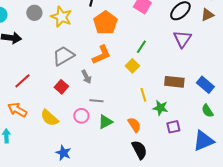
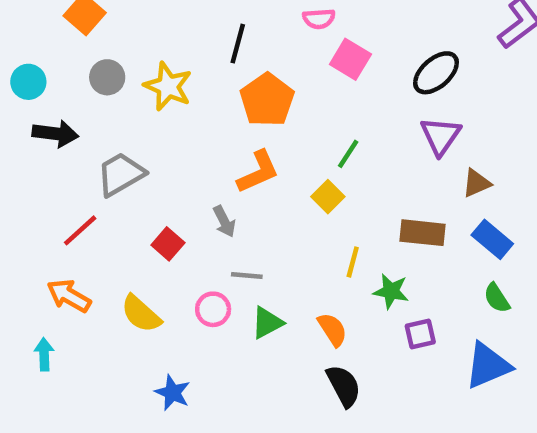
brown triangle: (207, 15) -> (477, 183), moved
gray trapezoid: (63, 56) -> (121, 174), moved
yellow line: (143, 95) -> (353, 262), turned 32

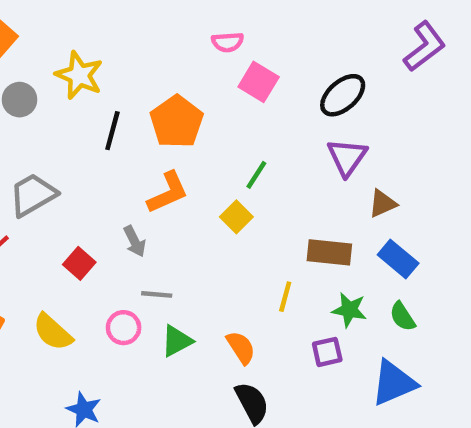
black line: (238, 44) -> (112, 131), moved
yellow star: (168, 86) -> (79, 75), moved
yellow line: (353, 262) -> (285, 297), moved
green star: (391, 291) -> (349, 310), moved

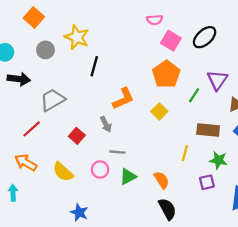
black ellipse: (343, 95) -> (205, 37), moved
orange pentagon: (177, 122) -> (166, 74), moved
green line: (256, 175) -> (194, 95), moved

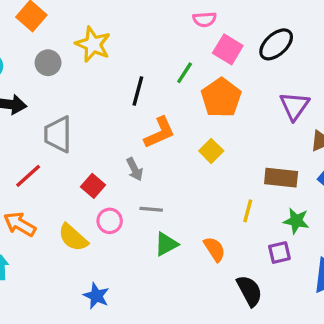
black line: (94, 66) -> (138, 91), moved
green line: (194, 95) -> (185, 73), moved
gray trapezoid: (52, 100) -> (58, 134), turned -60
pink circle: (100, 170) -> (110, 221), moved
black semicircle: (167, 209) -> (249, 291), moved

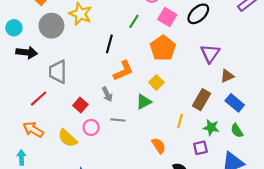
gray circle: (48, 63) -> (51, 26), size x1.5
green line: (185, 73) -> (134, 21), moved
brown rectangle: (281, 178) -> (201, 100), turned -66
green triangle: (166, 244) -> (144, 102), moved

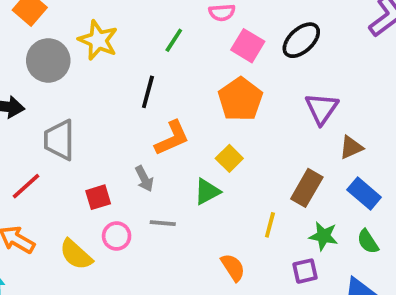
green line: (134, 21) -> (174, 40), moved
red square: (80, 105) -> (98, 197), turned 32

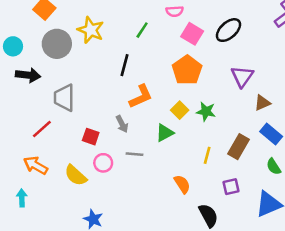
brown rectangle: (307, 188) -> (239, 147), moved
red square: (98, 197) -> (91, 137), turned 36
green star: (323, 236) -> (206, 111), moved

